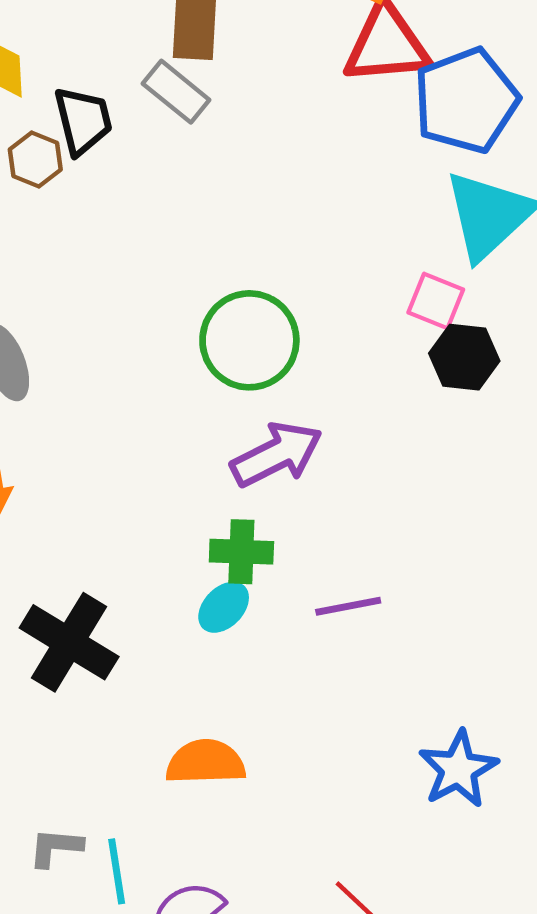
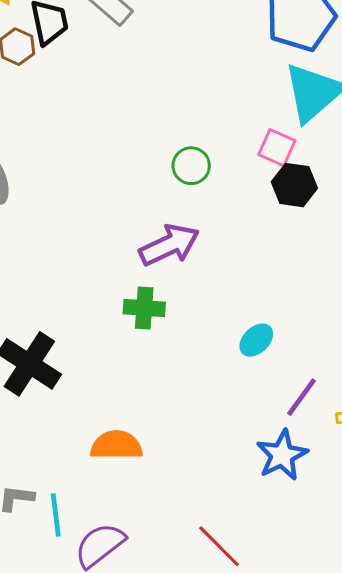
green circle: (249, 340) -> (191, 166), moved, size x0.6
purple line: (348, 606) -> (302, 397), moved, turned -45
cyan ellipse: (224, 607) -> (256, 340), moved

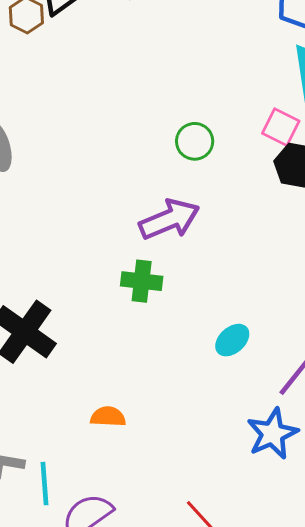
cyan ellipse: (256, 340) -> (232, 340), moved
orange semicircle: (116, 445) -> (108, 417), size x0.7

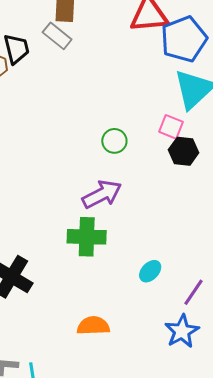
green cross: (142, 281) -> (87, 237), size x1.4
orange semicircle: (108, 417) -> (93, 326), moved, size x1.4

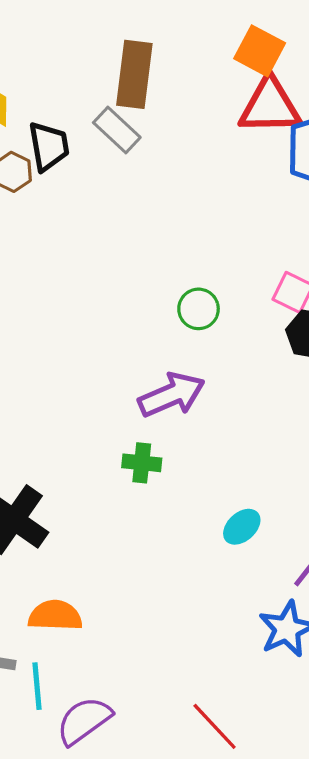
green cross: (87, 237) -> (142, 463), size x0.6
orange semicircle: (93, 326) -> (55, 616), moved

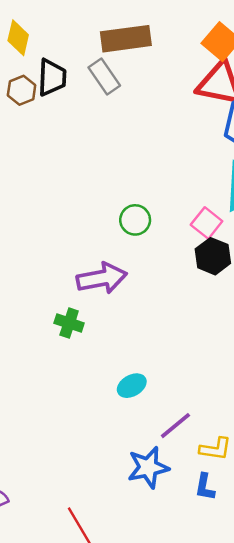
brown rectangle: (134, 74) -> (126, 39), turned 63

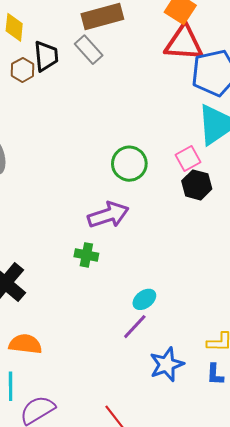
green circle: (135, 220) -> (129, 164), size x1.4
pink square: (207, 223) -> (188, 158), turned 30
purple line: (175, 426) -> (135, 327), moved

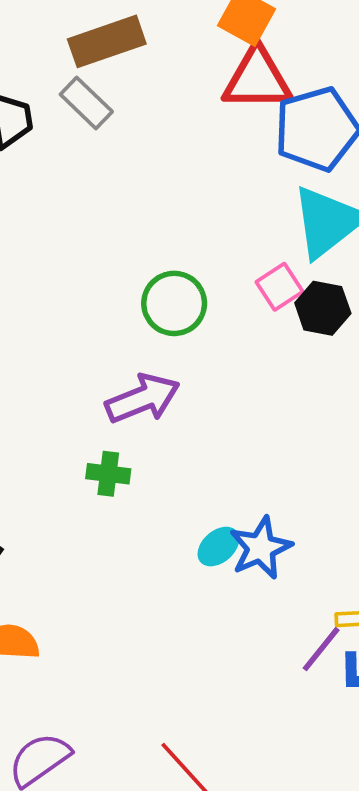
black hexagon: (197, 185) -> (323, 308), moved
purple line: (135, 327) -> (321, 649), moved
blue star: (167, 364) -> (261, 548), moved

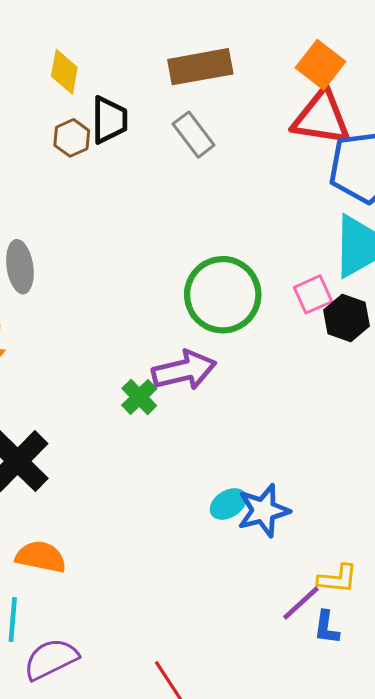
gray rectangle: (86, 103) -> (194, 135), moved
green circle: (174, 303) -> (223, 295), size x1.4
green cross: (108, 474) -> (139, 397), moved, turned 30

